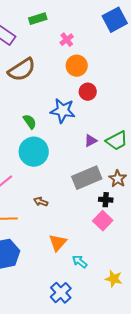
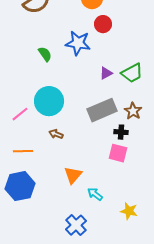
cyan circle: (34, 152) -> (49, 101), moved
pink square: (103, 221) -> (118, 153), turned -30

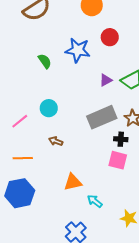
red circle: (103, 24) -> (110, 37), moved
cyan circle: (49, 101) -> (49, 108), size x0.6
orange triangle: (73, 175) -> (73, 182), turned 36

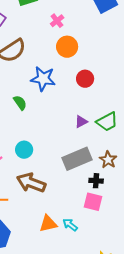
blue star: (78, 50) -> (43, 79), moved
brown arrow: (56, 141) -> (31, 183), size x2.0
cyan arrow: (95, 201) -> (70, 225), moved

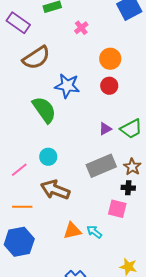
orange circle: (67, 47) -> (110, 59), moved
green semicircle: (20, 103) -> (44, 110), size x1.8
black cross: (96, 181) -> (128, 188), moved

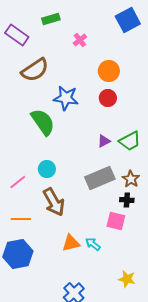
brown arrow: (55, 190) -> (54, 202), turned -140

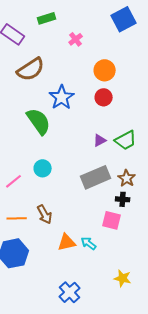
blue star: (66, 98) -> (62, 97), turned 30
brown arrow: (54, 202) -> (45, 214), moved, size x0.7

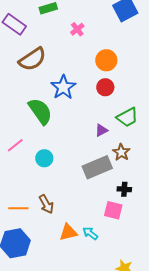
green trapezoid: (126, 140) -> (127, 117), moved
brown star: (127, 178) -> (121, 152), moved
pink line: (14, 181) -> (15, 145), moved

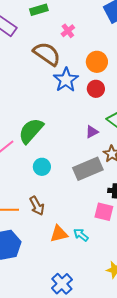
brown semicircle: (32, 59) -> (47, 54), moved, turned -112
blue star: (63, 87) -> (66, 80), moved
green semicircle: (40, 111) -> (31, 131), moved, turned -104
cyan circle: (44, 158) -> (42, 167), moved

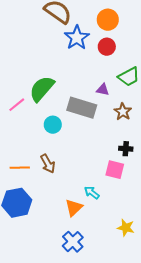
purple triangle: (92, 132) -> (103, 90), turned 40
gray rectangle: (88, 169) -> (82, 108), moved, turned 40
orange triangle: (59, 234) -> (74, 208), moved, turned -30

